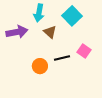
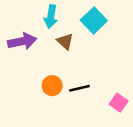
pink square: (84, 51) -> (119, 103), moved
black line: (62, 58) -> (79, 88), moved

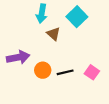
purple arrow: (22, 41) -> (18, 57), moved
pink square: (119, 103) -> (92, 72), moved

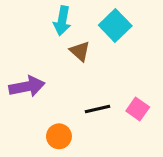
orange circle: (43, 70) -> (59, 136), moved

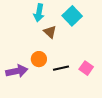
purple arrow: (27, 87) -> (17, 71), moved
orange circle: (59, 136) -> (39, 59), moved

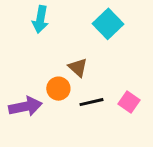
cyan arrow: (39, 13) -> (40, 19), moved
brown triangle: (50, 32) -> (78, 67), moved

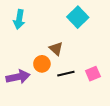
cyan arrow: (40, 19) -> (19, 19), moved
pink square: (129, 102) -> (93, 74), turned 32

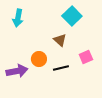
brown triangle: (56, 49) -> (60, 40), moved
pink square: (93, 74) -> (86, 57), moved

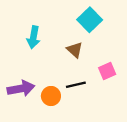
cyan arrow: (18, 18) -> (33, 37), moved
orange circle: (39, 59) -> (51, 96), moved

